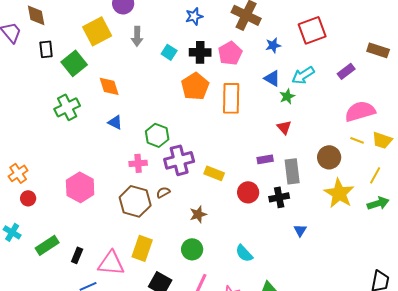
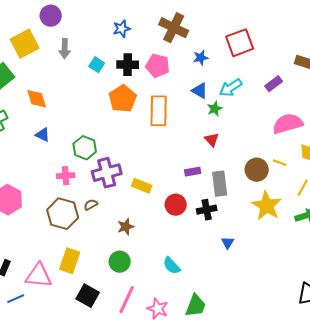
pink pentagon: (230, 53) -> (158, 66), turned -30
yellow line: (357, 140) -> (280, 163), moved

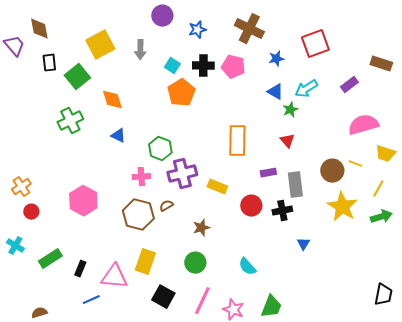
purple circle: (51, 16) -> (162, 16), moved
orange pentagon: (123, 99) -> (181, 93), moved
orange rectangle: (159, 111) -> (237, 141), moved

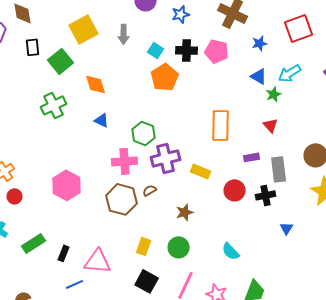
pink cross: (141, 177) -> (125, 161), size x1.4
yellow rectangle: (145, 262) -> (144, 246), moved, size x0.7

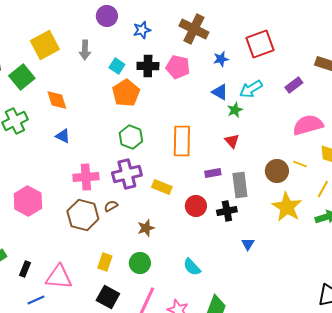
green hexagon: (144, 133) -> (131, 137), moved

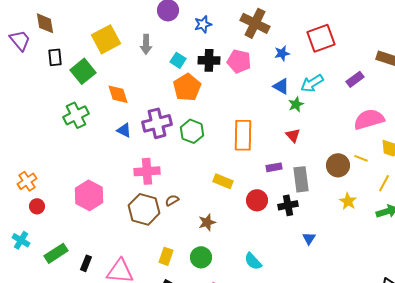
purple cross: (127, 174) -> (157, 123), moved
yellow star: (287, 207) -> (348, 201), size x0.6

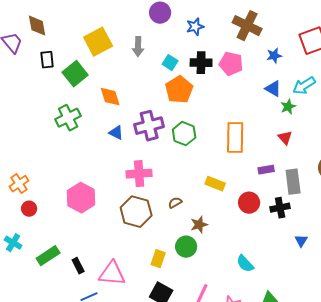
brown semicircle: (172, 200) -> (175, 203), moved
green circle: (201, 257) -> (186, 247), moved
black rectangle: (86, 263) -> (78, 266), turned -49

